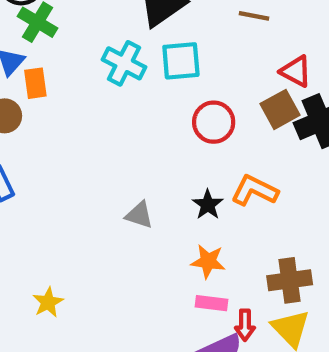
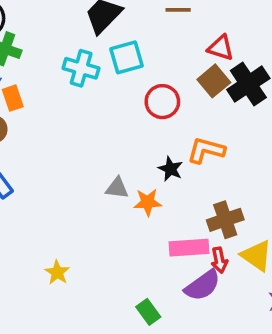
orange star: (208, 261) -> (148, 202), moved
brown cross: (290, 280) -> (225, 220), moved
pink rectangle: (212, 303) -> (189, 248), size x1.5

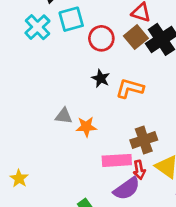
cyan cross: (81, 68) -> (37, 27), turned 30
red circle: (162, 102) -> (101, 38), moved
black star: (171, 169) -> (101, 78), moved

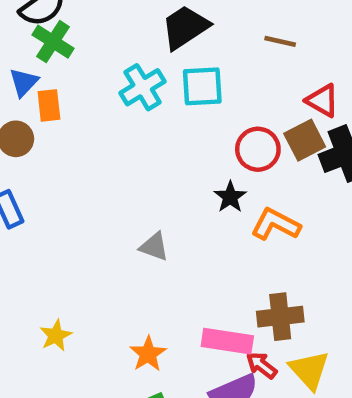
red circle: (101, 38) -> (258, 149), moved
orange star: (86, 127) -> (148, 354), moved, turned 30
red arrow: (139, 170) -> (262, 365), turned 126

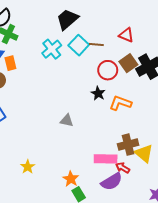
brown line: (280, 41) -> (96, 44), moved
cyan square: (202, 86) -> (79, 45), turned -36
red triangle: (322, 101) -> (126, 35), moved
orange star: (148, 354) -> (71, 179), moved
yellow triangle: (309, 370) -> (144, 153), moved

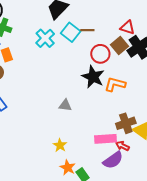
red triangle: (126, 35) -> (127, 27), moved
black star: (98, 93) -> (93, 77), size x1.6
yellow star: (28, 167) -> (60, 145), moved
orange star: (71, 179) -> (68, 168), moved

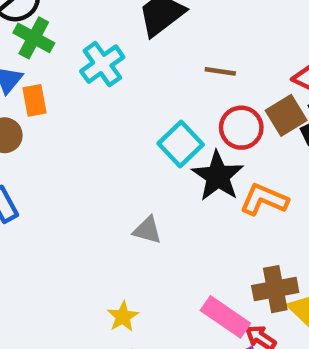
cyan square: (71, 32) -> (181, 144), moved
cyan cross: (45, 38) -> (102, 64), moved
pink rectangle: (105, 139) -> (225, 317), turned 30

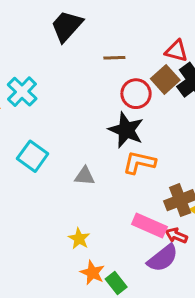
cyan cross: (102, 64) -> (22, 92), moved
cyan square: (181, 144) -> (33, 156), moved
orange L-shape: (264, 200) -> (139, 163), moved

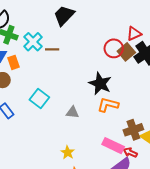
red triangle: (176, 51) -> (134, 34), turned -42
brown line: (114, 58) -> (52, 49), moved
cyan cross: (22, 92) -> (33, 42), moved
red circle: (136, 94) -> (114, 48), moved

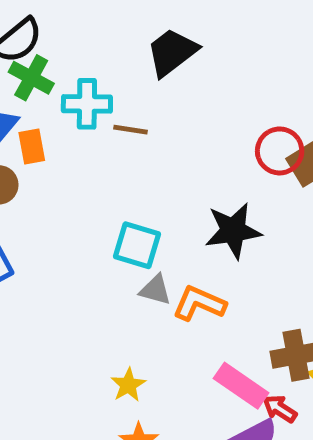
cyan cross: (33, 42) -> (87, 104), turned 36
black star: (100, 84) -> (233, 231), turned 30
cyan square: (39, 99) -> (137, 245), moved, turned -30
orange L-shape: (108, 105) -> (199, 303), moved

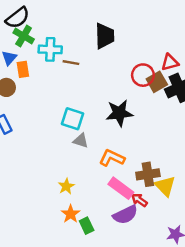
black trapezoid: (172, 52) -> (105, 36), moved, turned 124
orange L-shape: (199, 303) -> (112, 158), moved

